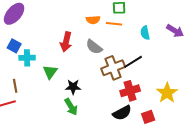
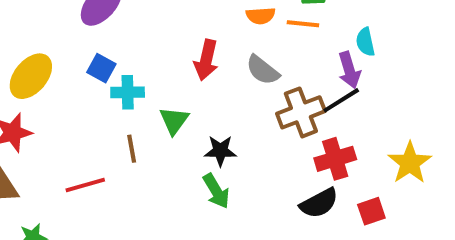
purple arrow: (175, 31) -> (349, 70), moved, turned 42
brown line: (15, 86) -> (132, 149), moved

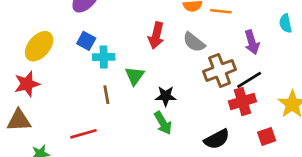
cyan semicircle: (365, 42) -> (285, 23), moved
black line: (341, 100) -> (249, 80), moved
red line: (85, 185) -> (83, 134), moved
black semicircle: (319, 203) -> (217, 139), moved

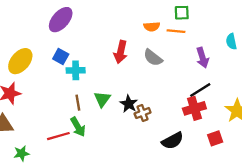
brown cross: (220, 70) -> (143, 113), moved, size x0.6
green triangle: (135, 76) -> (102, 99), moved
black star: (166, 96) -> (129, 104), turned 30
green arrow: (163, 123) -> (78, 127), moved

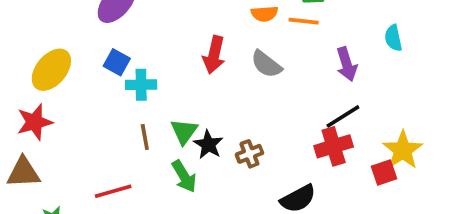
black star: (129, 104) -> (208, 144), moved
green arrow: (78, 127) -> (184, 176), moved
red square: (215, 138) -> (384, 173), moved

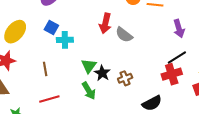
gray semicircle: (266, 64) -> (124, 35), moved
brown line: (145, 137) -> (45, 69), moved

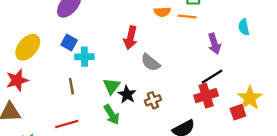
gray semicircle: (124, 35) -> (151, 63), moved
brown line: (45, 69) -> (71, 86), moved

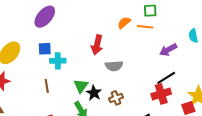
orange semicircle: (162, 12) -> (124, 23), turned 144
blue square: (69, 42) -> (45, 49), turned -32
purple arrow: (214, 44) -> (168, 50), turned 78
gray semicircle: (151, 63) -> (114, 66), turned -42

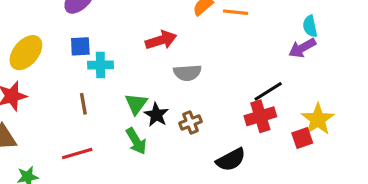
red arrow: (97, 45) -> (161, 40), turned -120
purple arrow: (168, 50) -> (302, 48), moved

